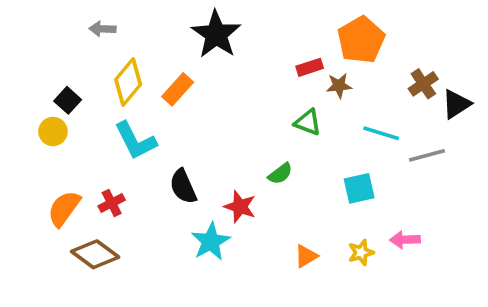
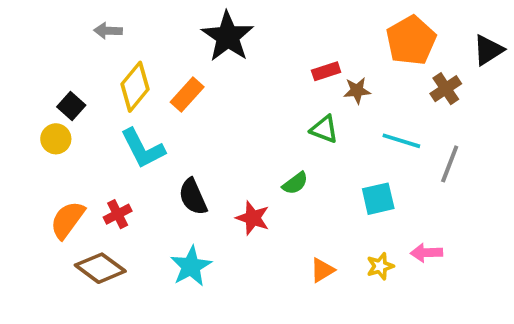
orange pentagon: (361, 40) -> (411, 40), moved
black triangle: (456, 104) -> (488, 50), moved
gray line: (427, 155) -> (450, 164), turned -54
cyan star: (211, 242) -> (191, 266), moved

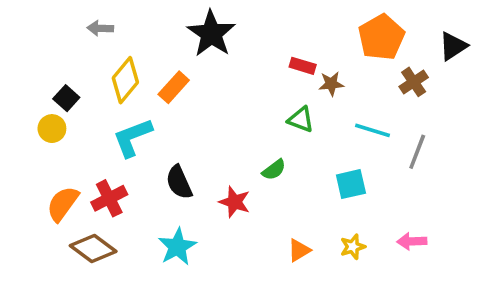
red rectangle: (326, 71) -> (303, 66), turned 35
cyan L-shape: (143, 148) -> (133, 137), turned 96
red cross: (118, 214) -> (109, 198), size x1.4
pink arrow: (426, 253) -> (412, 241), moved

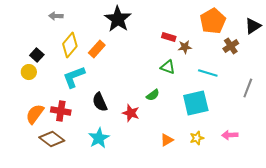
gray line: (417, 152) -> (248, 88), moved
cyan square: (351, 184) -> (196, 103), size x1.5
red cross: (109, 198) -> (61, 111), turned 36

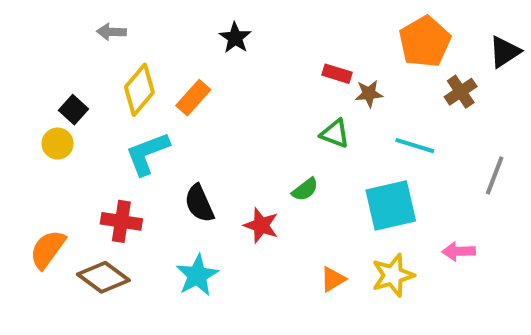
black star: (118, 19) -> (235, 38), size x0.6
orange semicircle: (35, 114) -> (48, 249), moved
pink arrow: (230, 135) -> (459, 251), moved
yellow star: (197, 138) -> (393, 275), size x1.5

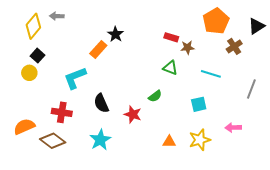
black star: (235, 38) -> (116, 34), moved
yellow diamond: (139, 90) -> (33, 26), moved
cyan square: (391, 205) -> (199, 104), size x0.6
orange semicircle: (48, 249) -> (24, 127), turned 30
orange triangle: (333, 279) -> (169, 142), turned 32

